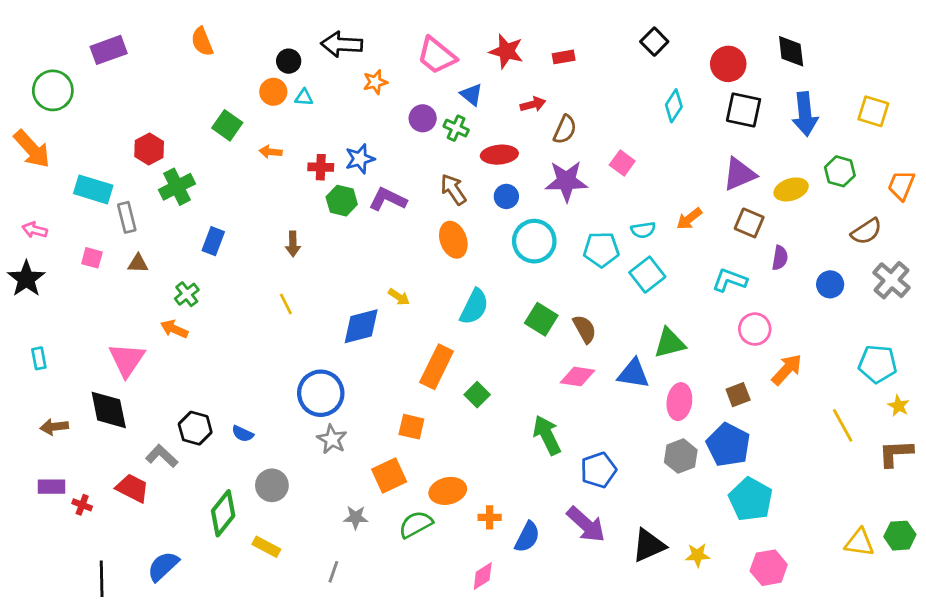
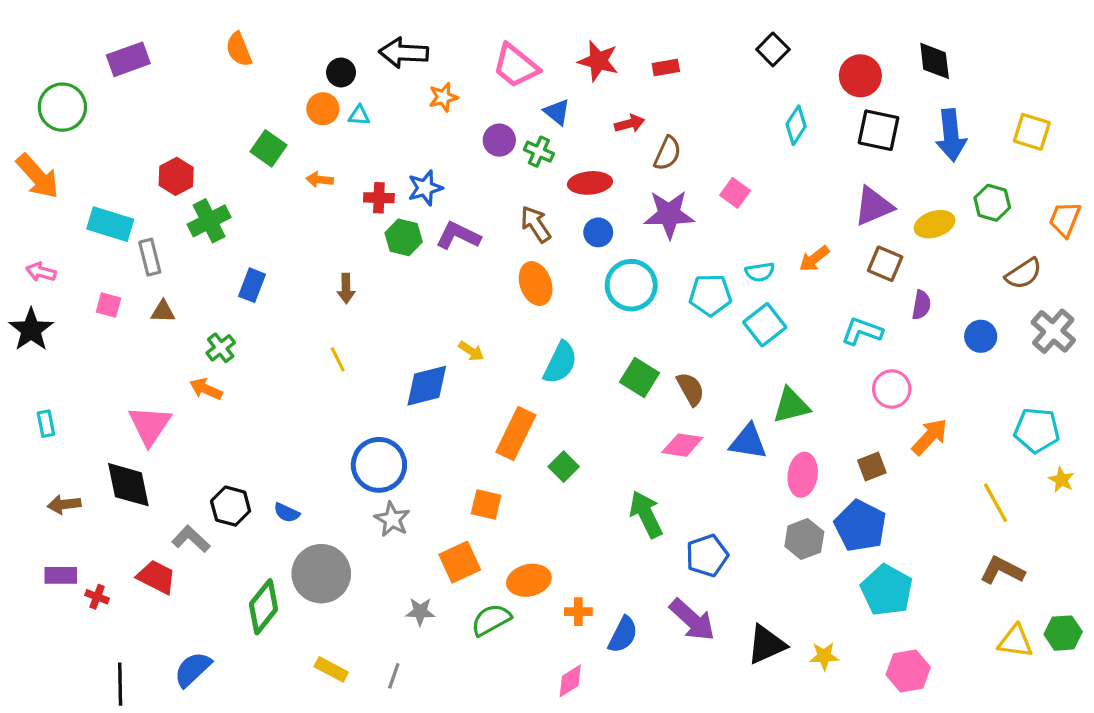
brown L-shape: (896, 453) -> (1002, 570), moved, turned 30
gray circle: (272, 485) -> (321, 574), size x1.5
yellow rectangle: (266, 547) -> (331, 669), moved

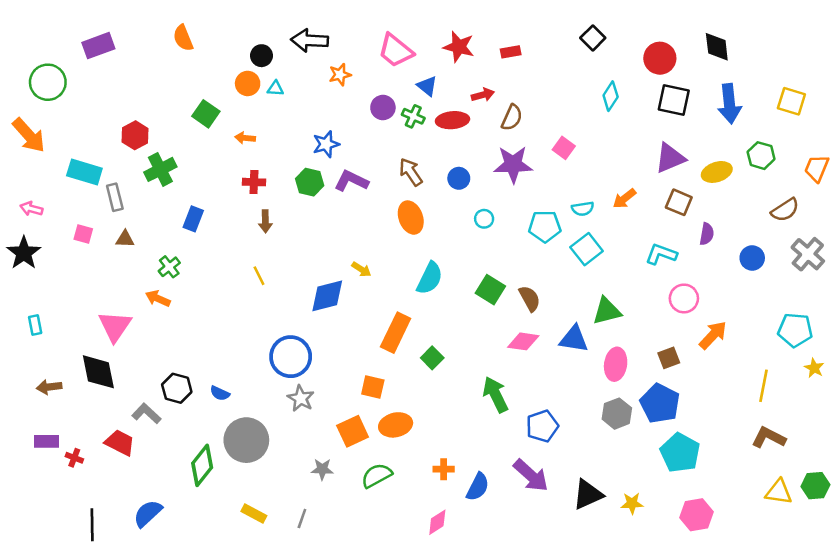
red ellipse: (590, 183) -> (452, 120), moved
red cross: (379, 198) -> (254, 182), moved
cyan circle: (631, 285) -> (484, 219), size x0.5
yellow line: (996, 503) -> (764, 386), turned 40
orange ellipse: (529, 580) -> (396, 425), moved

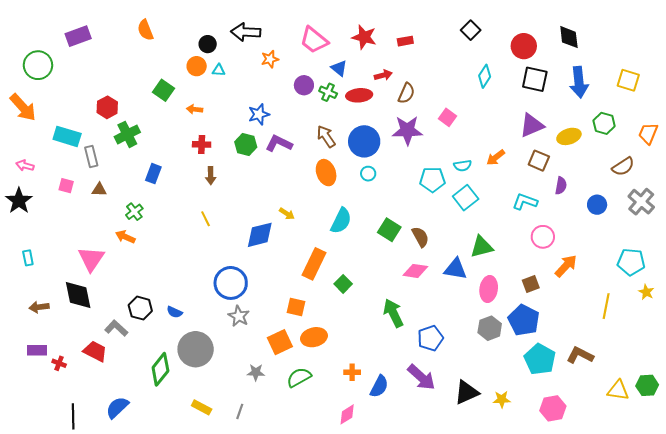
blue circle: (459, 178) -> (364, 141), size x1.8
cyan circle: (484, 219) -> (368, 174), moved
brown L-shape: (769, 438) -> (580, 355), moved

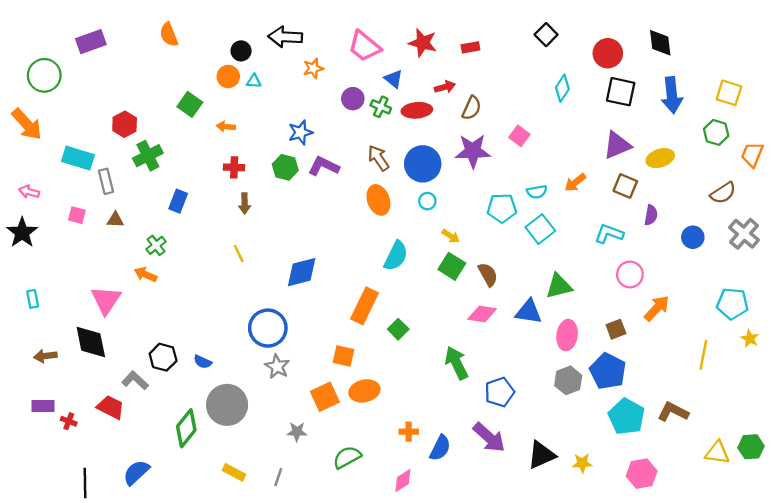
green hexagon: (604, 123) -> (716, 132), moved
yellow arrow: (287, 214) -> (451, 236), moved
green semicircle: (299, 377) -> (347, 457), moved

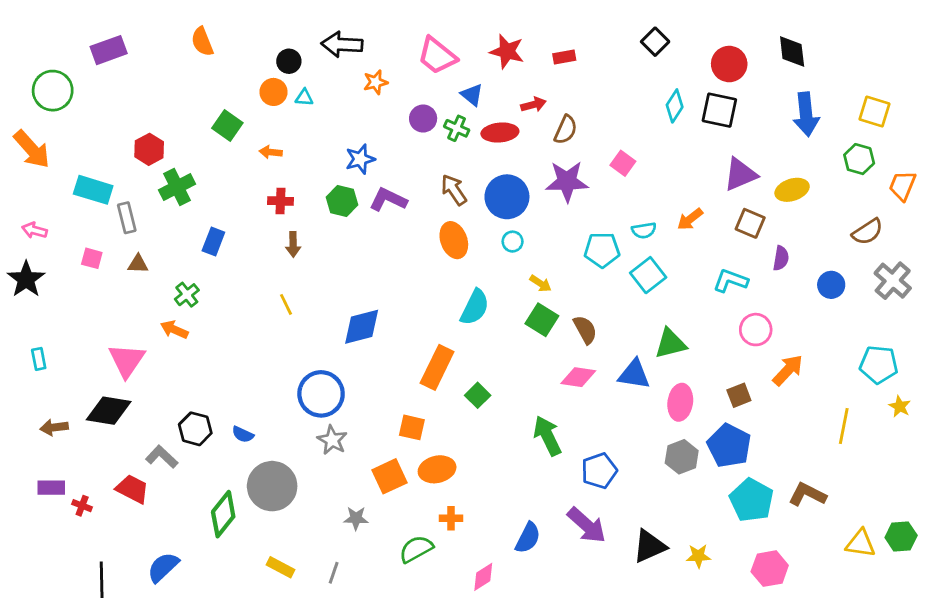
black square: (621, 92) -> (719, 110), moved
black diamond: (91, 342) -> (109, 411), turned -69
orange cross: (409, 432) -> (451, 518), moved

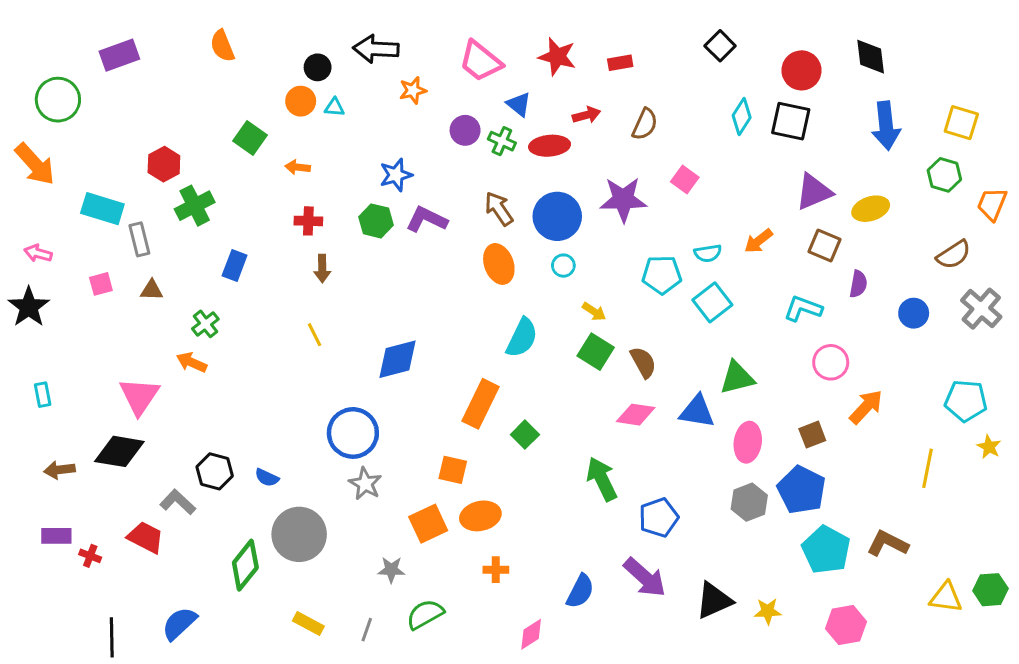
brown semicircle: (566, 130) -> (645, 124), moved
pink square: (92, 258) -> (101, 284), turned -30
green semicircle: (416, 549) -> (425, 614), moved

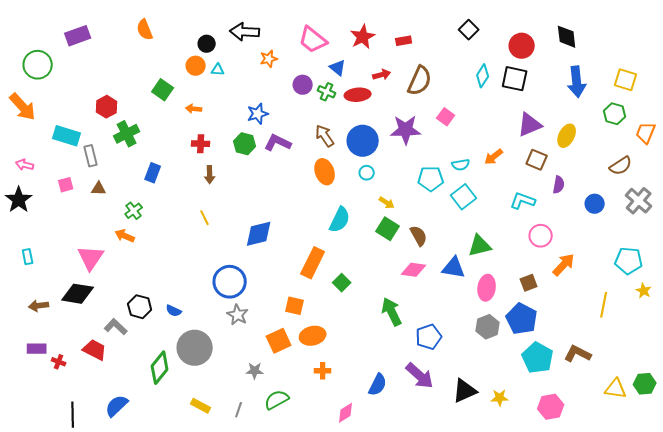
red star: (557, 57) -> (363, 37), turned 30
brown semicircle: (645, 124) -> (420, 81), size x1.4
yellow ellipse: (871, 209) -> (567, 136), turned -45

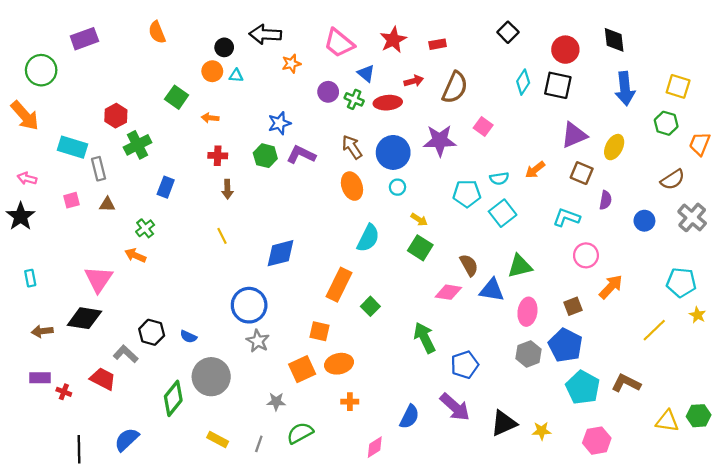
brown semicircle: (419, 236) -> (469, 265), moved
yellow line: (604, 305) -> (654, 330), turned 35

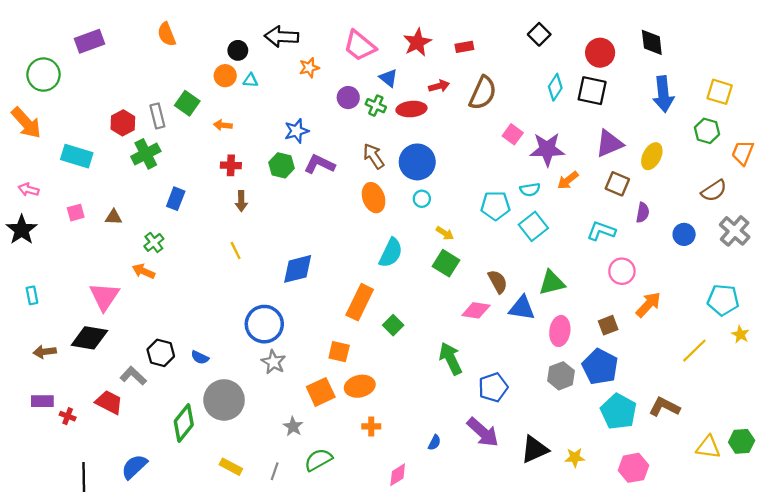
purple star: (440, 141) -> (547, 149), moved
gray rectangle: (99, 169) -> (157, 116), moved
gray star: (276, 402) -> (293, 426), turned 30
blue semicircle: (409, 417) -> (434, 443), size x0.6

